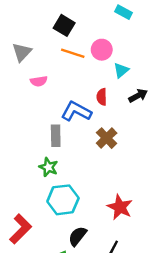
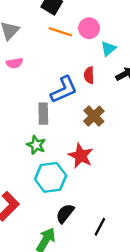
pink semicircle: (39, 81) -> (14, 63), moved
blue L-shape: (76, 111) -> (64, 90), turned 128
red star: (120, 207) -> (81, 156), moved

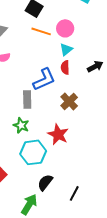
cyan triangle: (108, 49) -> (66, 49), moved

